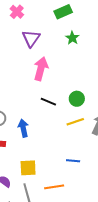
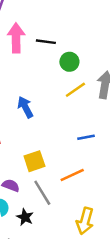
black line: (48, 102) -> (46, 42), moved
blue arrow: (23, 128) -> (25, 107), moved

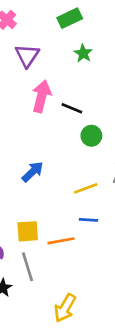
yellow line: (75, 90) -> (86, 188), moved
blue arrow: (25, 107) -> (33, 172), turned 60
orange line: (72, 175) -> (61, 241), moved

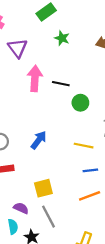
yellow line: (86, 188) -> (84, 146), turned 42
orange line: (61, 241) -> (90, 196), moved

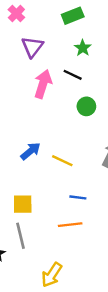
black line: (61, 84) -> (73, 75), moved
green circle: (80, 103) -> (86, 106), moved
yellow line: (84, 146) -> (62, 161), moved

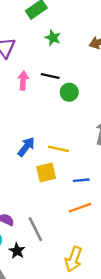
black line: (73, 75) -> (50, 76), moved
pink arrow: (43, 84) -> (23, 81), size x0.7
yellow square: (23, 204) -> (46, 172), moved

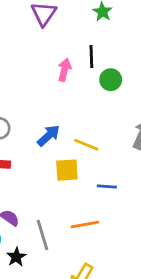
black line: (50, 76) -> (91, 57), turned 66
pink arrow: (23, 81) -> (64, 70), moved
orange line: (80, 208) -> (85, 224), moved

